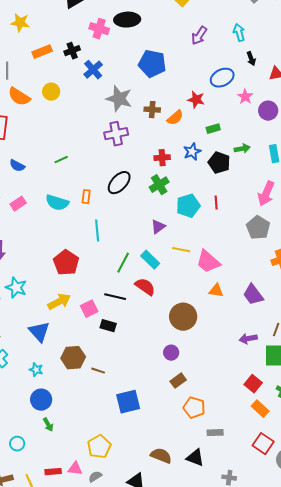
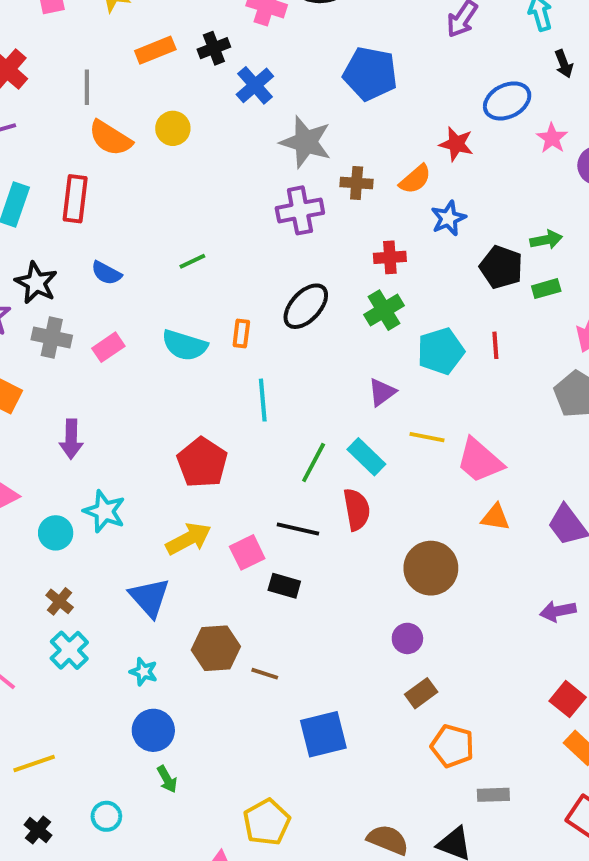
brown cross: (152, 110) -> (357, 183), moved
green rectangle: (213, 129) -> (546, 289), moved
blue star: (192, 152) -> (448, 218), moved
red semicircle: (145, 287) -> (357, 509), turned 45

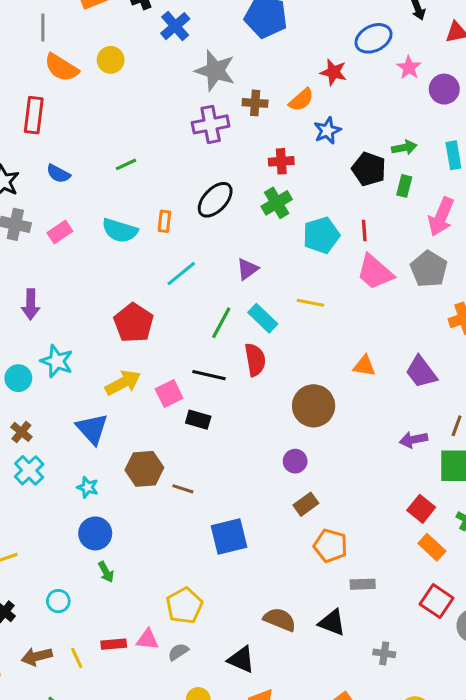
green rectangle: (546, 289) -> (404, 186), turned -60
purple triangle: (382, 392) -> (247, 269), moved
cyan line: (263, 400) -> (181, 274), turned 56
pink trapezoid: (480, 461) -> (375, 272), moved

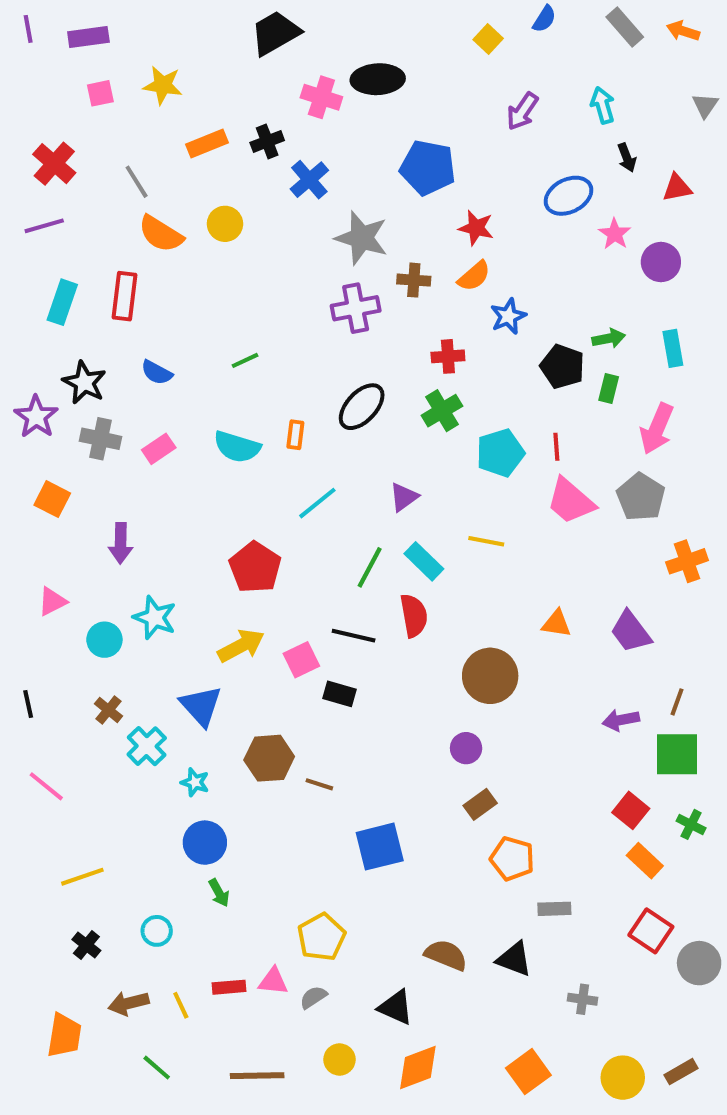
gray line: (43, 28) -> (137, 182), turned -32
red star: (334, 72) -> (476, 228), moved
cyan cross: (29, 470) -> (147, 746), moved

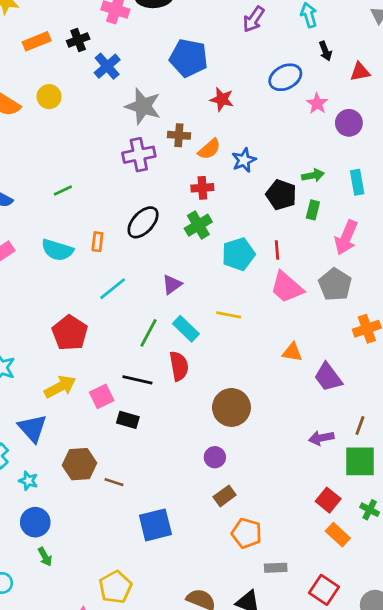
orange semicircle: (474, 276) -> (209, 149), moved
orange triangle: (556, 624) -> (292, 352), moved
red square: (651, 931) -> (324, 590), moved

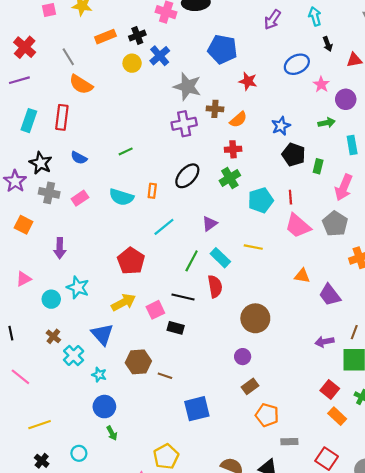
yellow circle: (49, 97) -> (132, 63), moved
blue star: (244, 160) -> (281, 126), moved
green arrow: (313, 175) -> (327, 123), moved

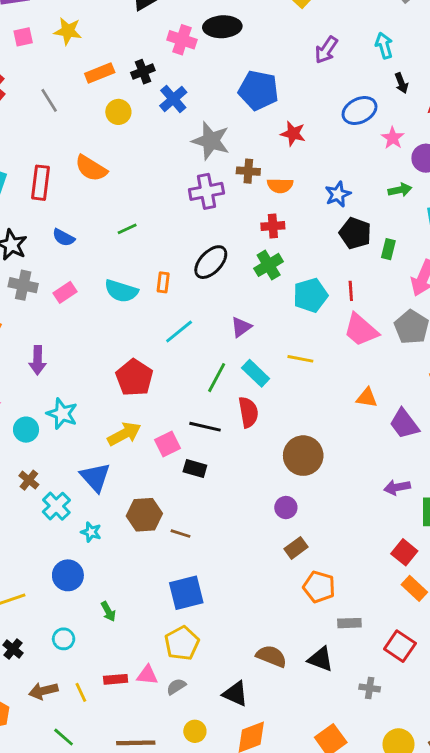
yellow circle: (132, 63) -> (118, 112), moved
orange semicircle: (81, 84) -> (91, 168), moved
orange semicircle: (238, 120) -> (280, 186), turned 42
blue circle: (104, 407) -> (68, 575), moved
blue square: (197, 409) -> (186, 593), moved

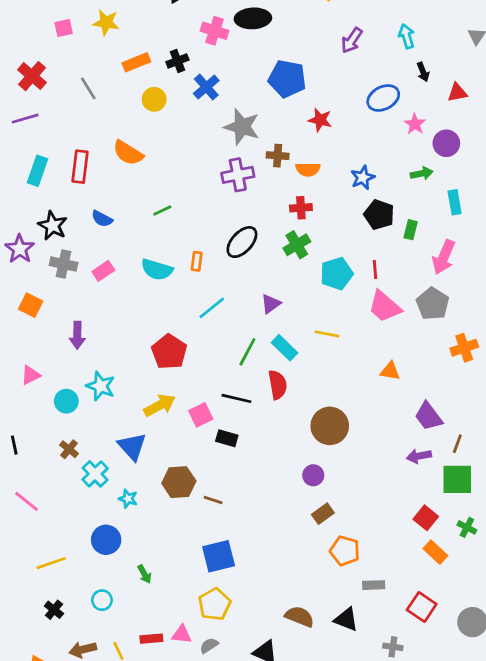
purple trapezoid: (404, 424) -> (429, 416), moved

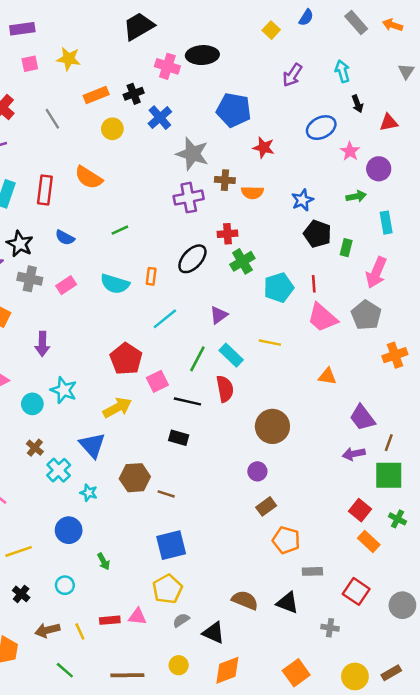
red cross: (301, 208) -> (227, 234), moved
pink square: (201, 415) -> (157, 381), moved
gray semicircle: (209, 645) -> (181, 620), moved

